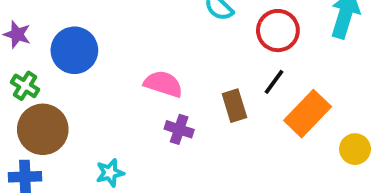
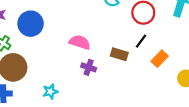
brown rectangle: (234, 106) -> (119, 54), turned -56
orange rectangle: (308, 114) -> (160, 59), size x0.7

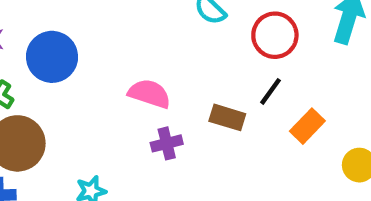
purple cross: (89, 67) -> (167, 143), turned -32

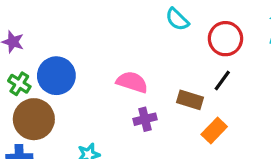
blue circle: (52, 57) -> (56, 76), moved
orange rectangle: (307, 126) -> (214, 130), moved

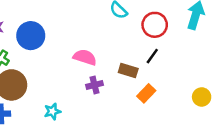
blue circle: (56, 76) -> (31, 36), moved

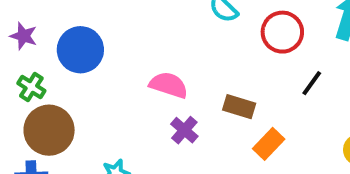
black line: (152, 56) -> (312, 83), moved
purple cross: (95, 85) -> (184, 130), turned -35

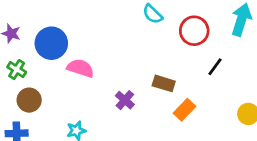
pink semicircle: (169, 85) -> (80, 68), moved
brown circle: (49, 130) -> (29, 100), size x0.7

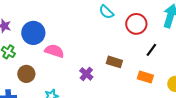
brown circle: (29, 100) -> (26, 74), moved
orange rectangle: (184, 110) -> (145, 77), moved, turned 63

